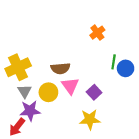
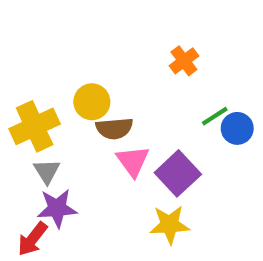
green line: (114, 62) -> (215, 116), turned 48
yellow circle: (48, 92) -> (92, 102), moved
purple square: (94, 92) -> (178, 173), size x1.5

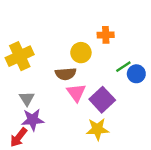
orange cross: (184, 61) -> (106, 35), turned 35
yellow circle: (92, 102) -> (81, 53), moved
yellow cross: (35, 126) -> (20, 56), moved

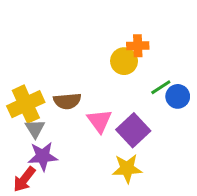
yellow circle: (81, 53) -> (124, 61), moved
yellow cross: (20, 56) -> (26, 104), moved
brown semicircle: (66, 74) -> (67, 101), moved

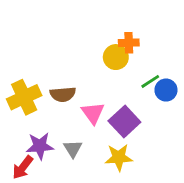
gray triangle: (35, 129) -> (73, 149), moved

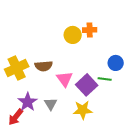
yellow circle: (116, 57) -> (73, 35), moved
green line: (150, 81) -> (105, 79), moved, turned 40
purple star: (40, 146) -> (28, 102), turned -30

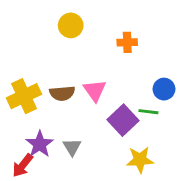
yellow circle: (73, 35) -> (71, 25), moved
pink triangle: (65, 79) -> (95, 90), moved
yellow star: (83, 110) -> (140, 160), moved

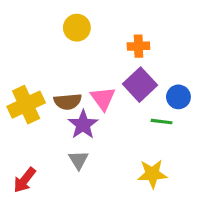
purple square: (123, 120) -> (140, 85), moved
purple star: (40, 144) -> (83, 125), moved

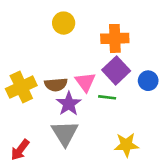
orange cross: (138, 46) -> (115, 38), size x1.5
green line: (162, 122) -> (107, 97), moved
gray triangle: (78, 160) -> (65, 133), size x1.6

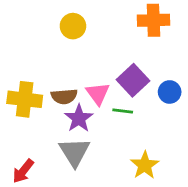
orange cross: (115, 38) -> (153, 20), moved
yellow cross: (21, 87) -> (25, 99), turned 32
yellow star: (126, 145) -> (145, 165), turned -30

